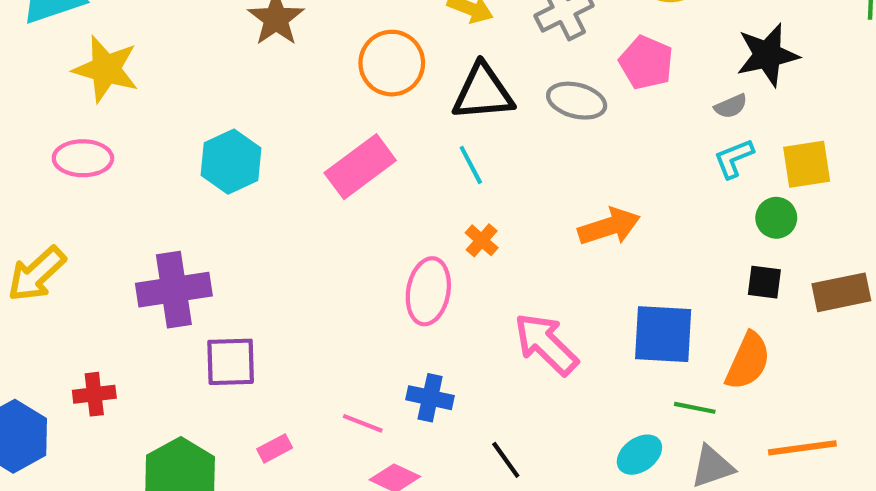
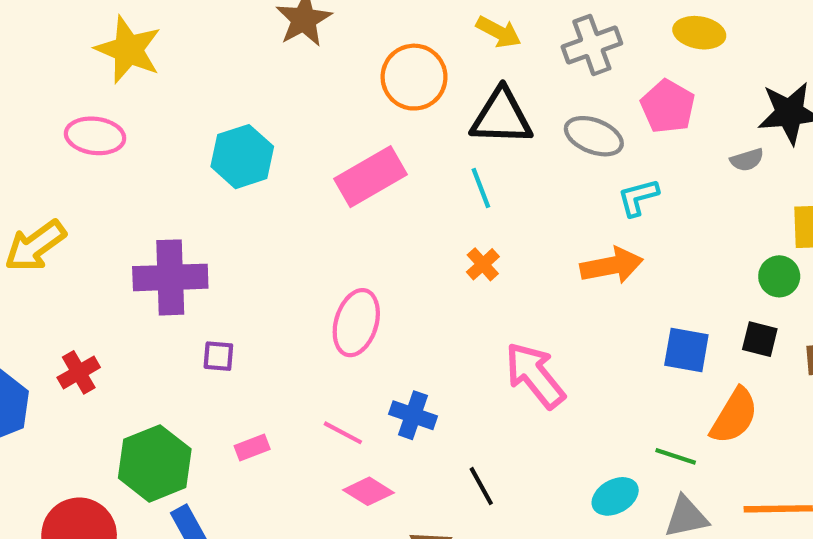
cyan L-shape: (734, 158) -> (638, 197), moved
pink ellipse: (428, 291) -> (356, 323), moved
blue square: (663, 334) -> (686, 350), moved, size x0.7
purple square: (231, 362) -> (218, 356), size x0.6
red cross: (94, 394) -> (79, 372), turned -30

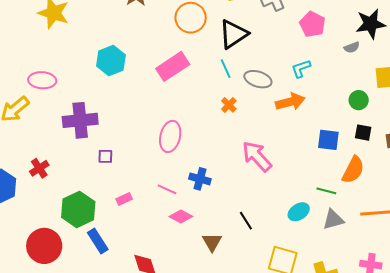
black triangle: (501, 117) -> (233, 34), turned -32
pink ellipse: (95, 136) -> (42, 80), moved
gray ellipse: (594, 136) -> (258, 79), moved
green circle: (779, 276) -> (359, 100), moved
black line: (481, 486) -> (246, 221), moved

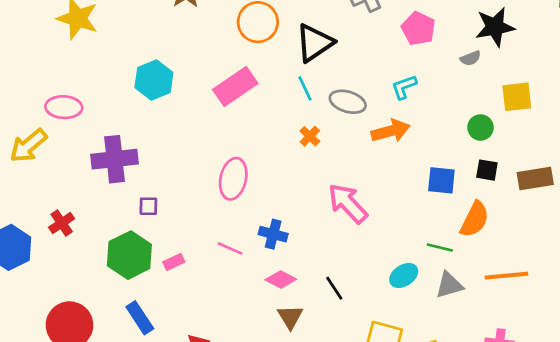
green hexagon: (78, 209) -> (129, 255), moved
pink diamond: (181, 217) -> (281, 279), moved

